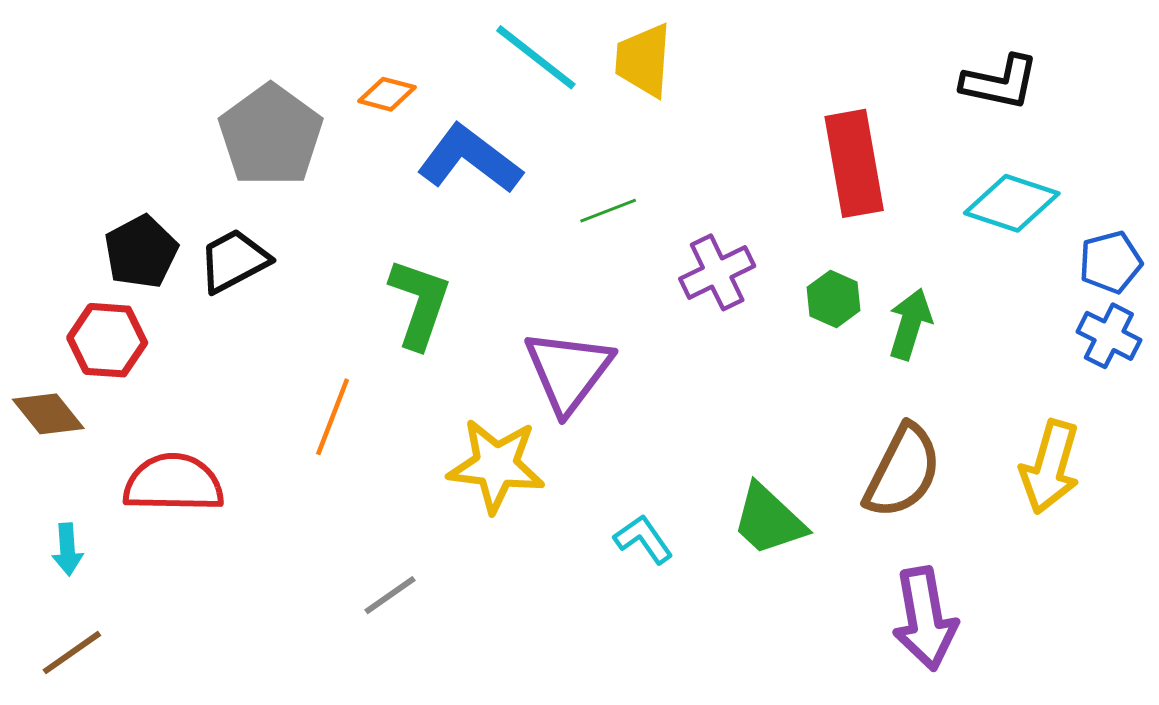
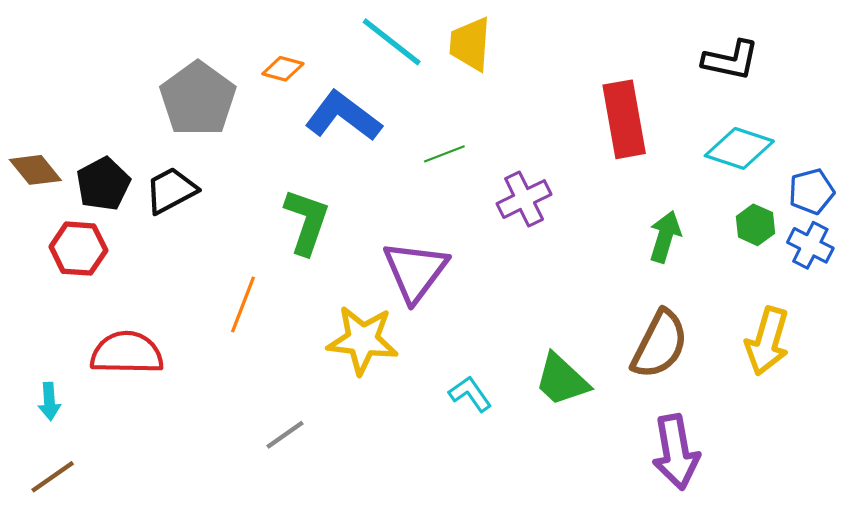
green hexagon: (833, 299) -> (755, 225), moved
brown diamond: (48, 414) -> (35, 170), moved

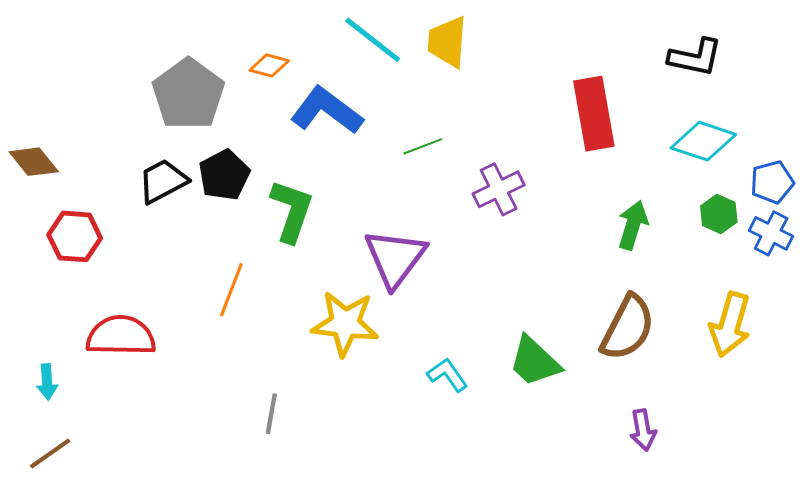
black pentagon: (103, 184) -> (224, 175), moved
gray line: (285, 435) -> (271, 414), turned -45
purple arrow: (676, 452) -> (643, 430), size x0.6

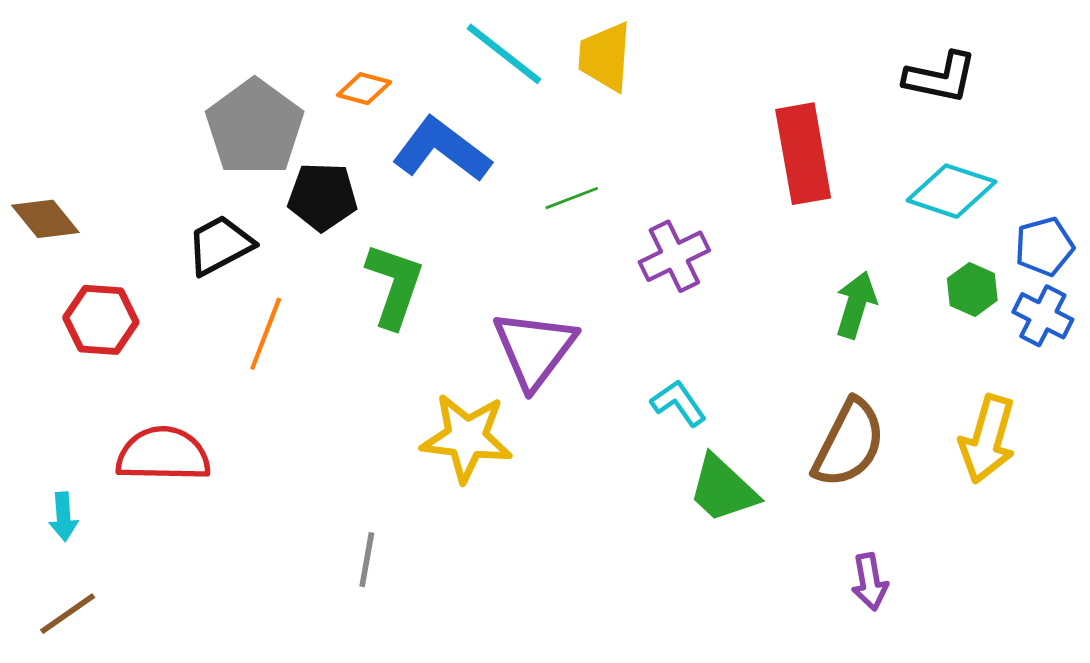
black pentagon: (224, 175) -> (322, 197), moved, turned 30
orange line: (231, 290) -> (266, 334), moved
cyan L-shape: (447, 375) -> (679, 403), moved

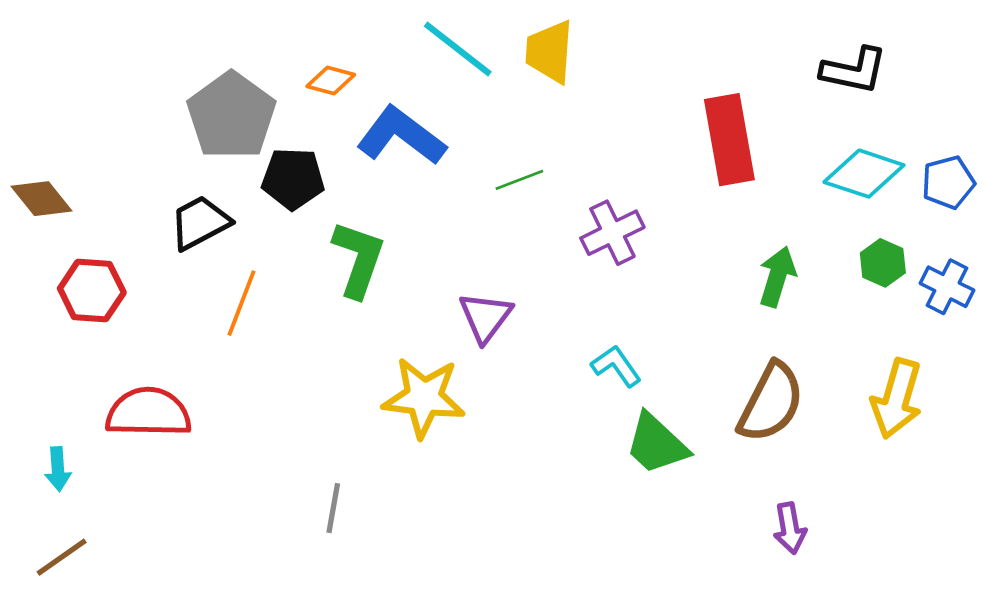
blue pentagon: (1044, 247) -> (948, 182), moved
purple triangle: (534, 349) -> (485, 317), size x0.7

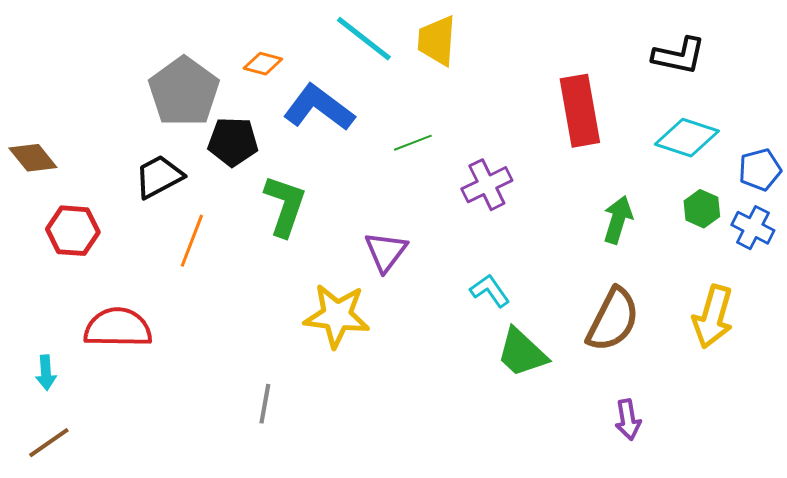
blue pentagon: (948, 182) -> (760, 170), moved

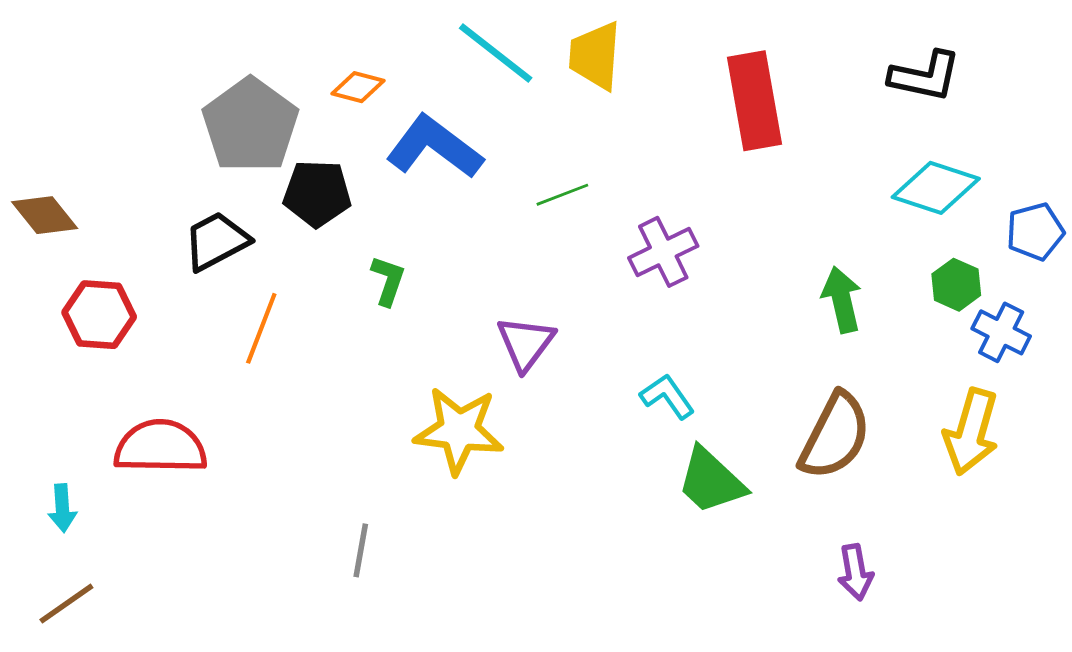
red rectangle: (580, 111) -> (755, 101), moved
green L-shape: (285, 206) -> (388, 281), size x0.6
green arrow: (618, 220) -> (842, 300), turned -30
blue cross: (753, 228) -> (1001, 332), moved

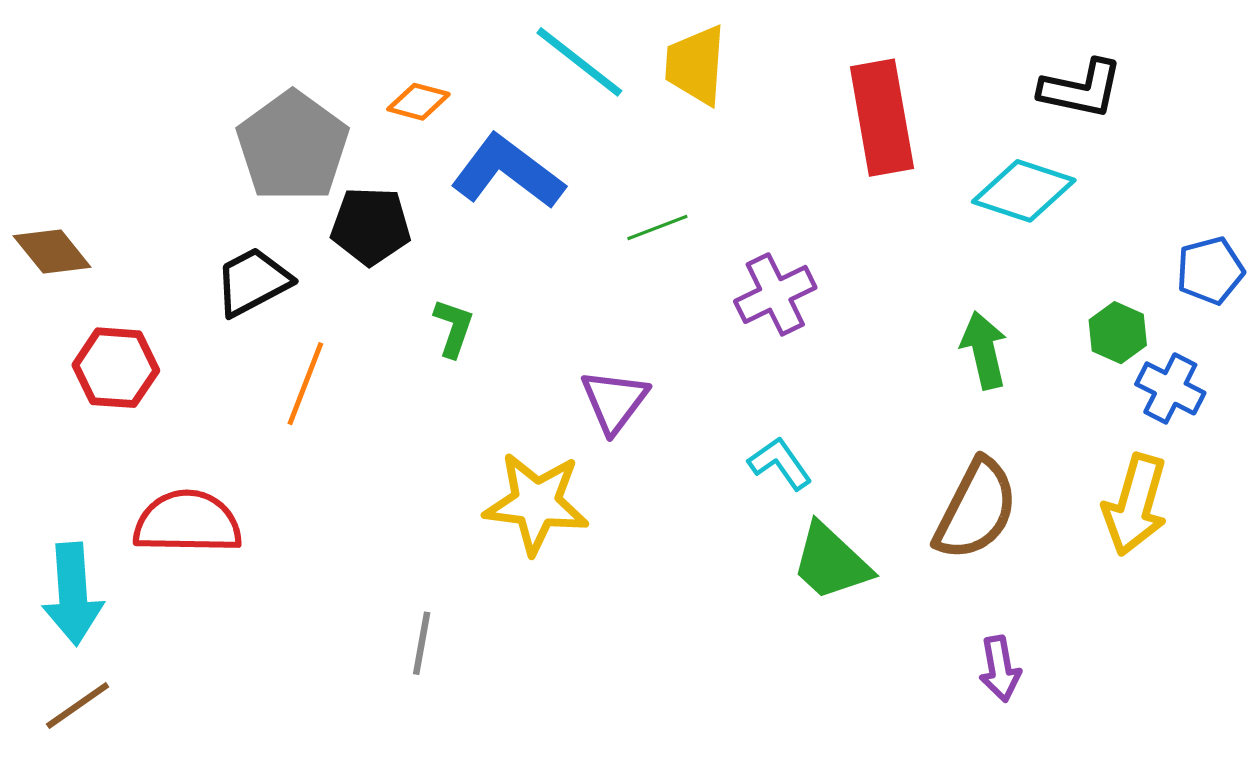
cyan diamond: (936, 188) -> (1024, 191), moved
cyan arrow: (62, 508) -> (73, 594), size x1.8

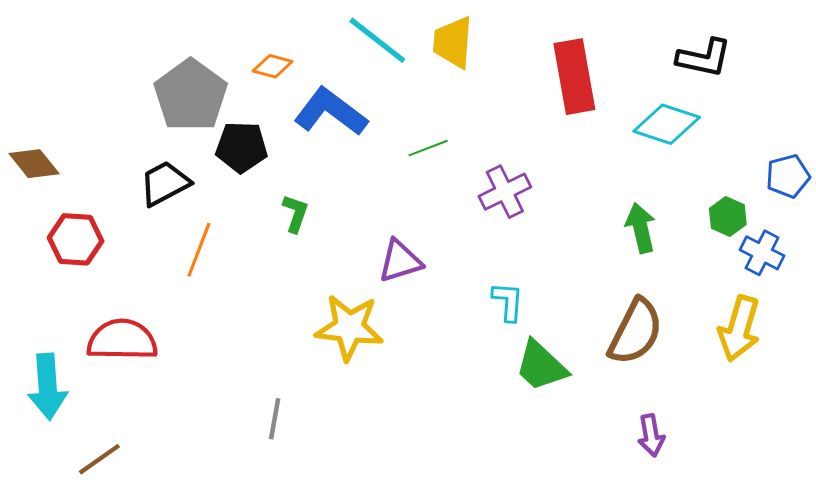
purple triangle: (614, 401) -> (400, 261), turned 36
cyan L-shape: (780, 463) -> (508, 302), turned 39
brown line: (78, 705) -> (99, 459), moved

